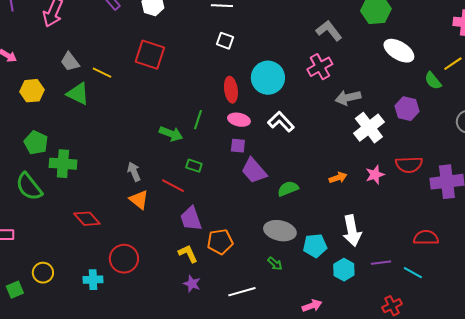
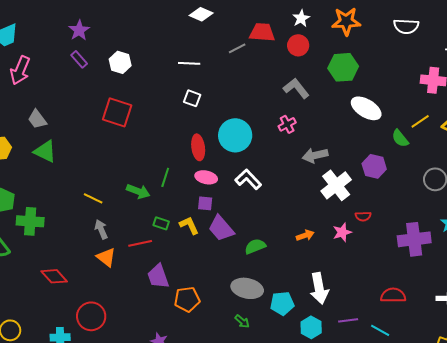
pink cross: (320, 67) -> (287, 124), size x0.7
yellow line: (102, 73) -> (93, 198), moved
red semicircle: (409, 165) -> (363, 216), moved, size x0.6
red line: (173, 186) -> (140, 243), turned -40
yellow L-shape: (188, 254) -> (189, 225), moved

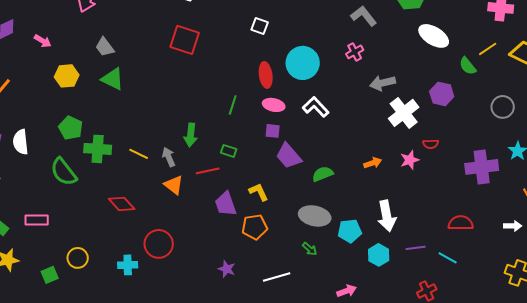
green arrow: (138, 191) -> (191, 135), moved, turned 75
yellow line: (93, 198) -> (139, 154), moved
yellow L-shape: (189, 225) -> (259, 192), moved

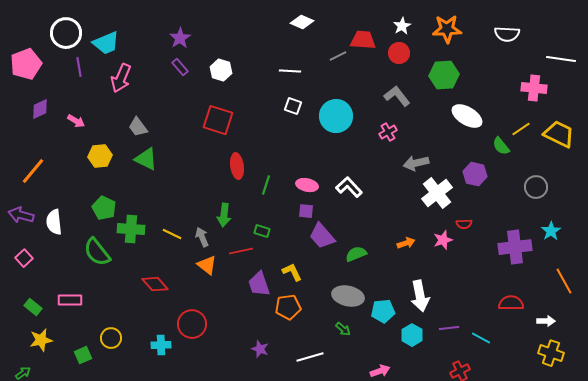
cyan circle: (303, 63) -> (336, 116), moved
red ellipse: (266, 75) -> (237, 166), moved
red semicircle: (461, 223) -> (511, 303), moved
white arrow: (513, 226) -> (546, 321), moved

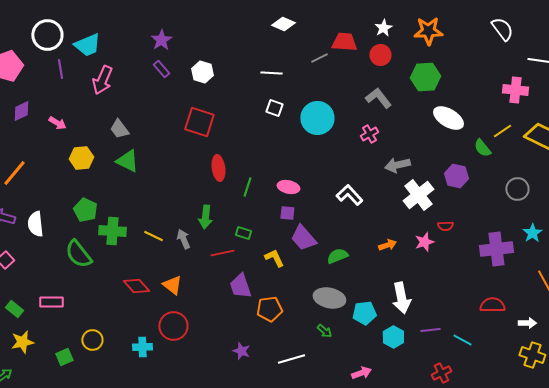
white semicircle: (507, 34) -> (502, 29), moved, turned -130
white L-shape: (349, 187) -> (349, 195), moved
orange triangle: (207, 265) -> (172, 285), moved
yellow L-shape: (292, 272) -> (274, 258), moved

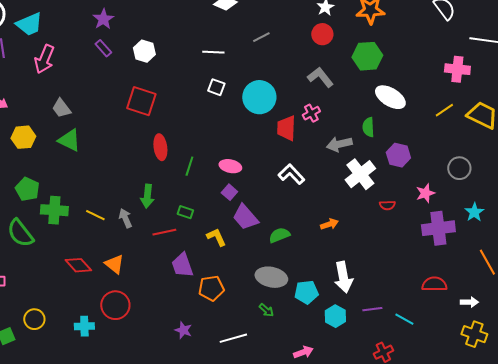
red trapezoid: (344, 42) -> (286, 128), moved, turned -92
green semicircle: (482, 148) -> (368, 127), moved, turned 36
purple square: (287, 213) -> (229, 192), turned 35
pink star: (424, 242) -> (425, 193), moved

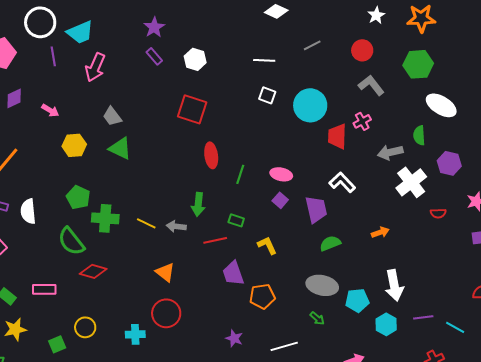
red circle: (322, 34) -> (362, 50), moved
purple trapezoid: (245, 217) -> (316, 209), moved, turned -152
gray arrow: (125, 218) -> (176, 226), turned -60
red diamond: (78, 265) -> (93, 271), moved, turned -32

